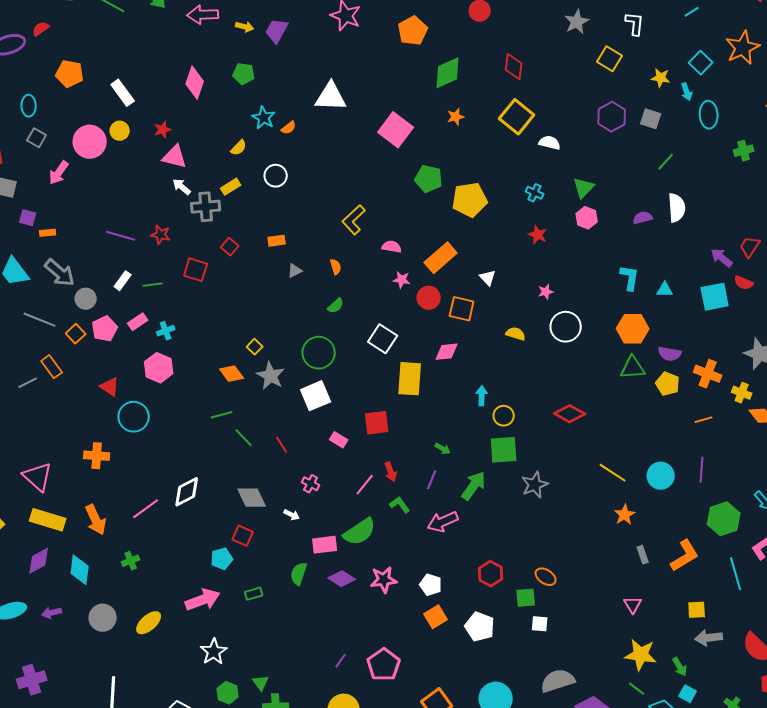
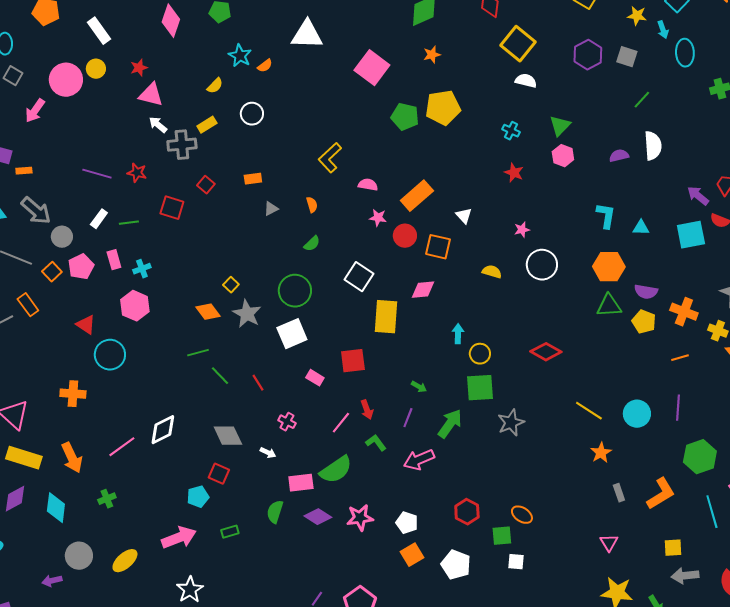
yellow square: (517, 117) -> (518, 44), moved
yellow pentagon: (470, 200) -> (443, 108), moved
pink rectangle: (138, 322) -> (114, 260), turned -72
purple arrow: (52, 613) -> (52, 581), moved

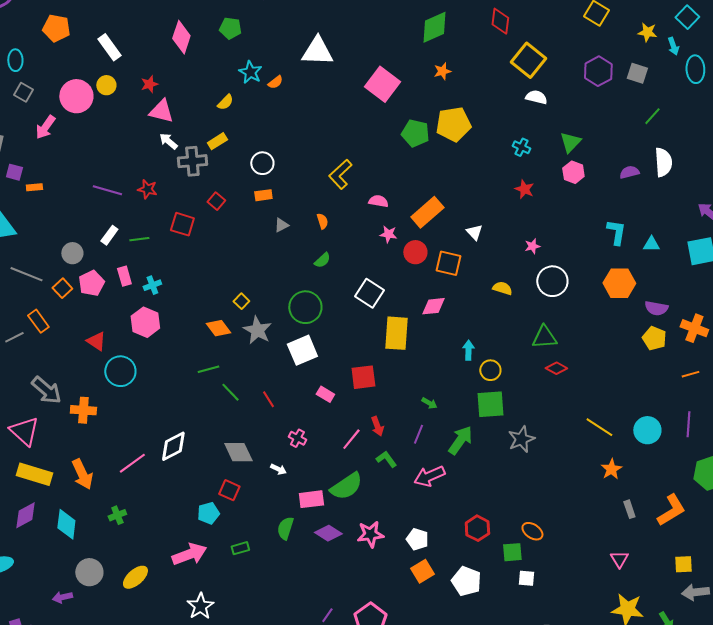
white circle: (252, 114) -> (262, 163), moved
gray arrow: (36, 211) -> (46, 390), moved
green triangle: (609, 306) -> (544, 337), moved
red diamond: (546, 352) -> (556, 368), size x0.7

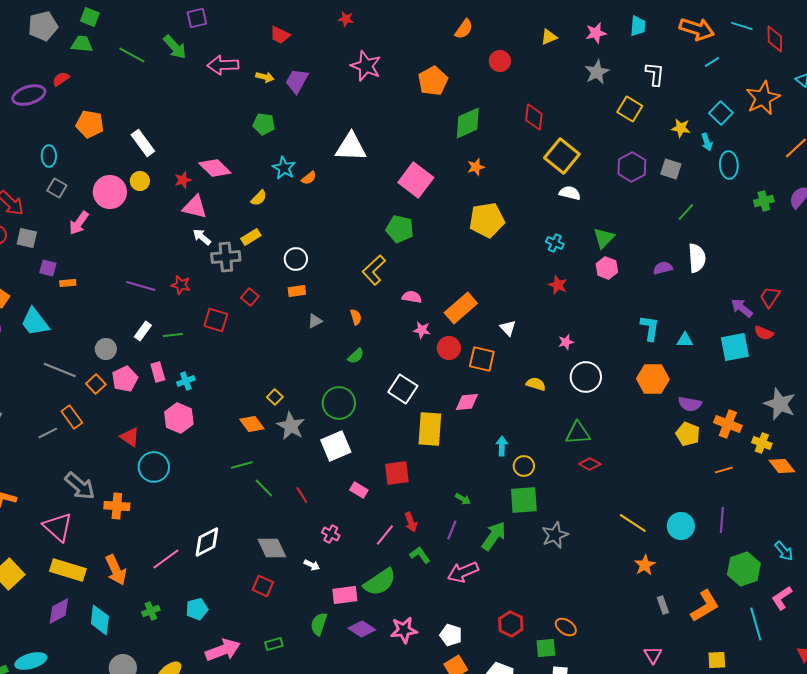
pink diamond: (181, 37) -> (215, 168), moved, turned -64
green pentagon: (415, 133) -> (400, 229), moved
cyan pentagon: (208, 513) -> (197, 609), moved

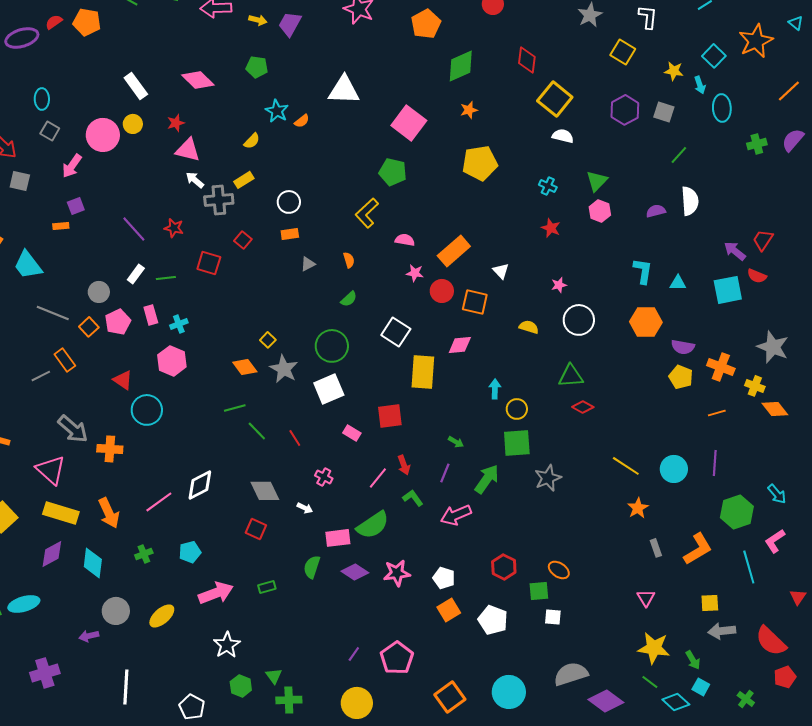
orange pentagon: (90, 124) -> (87, 22), moved
pink diamond: (215, 168) -> (198, 80), moved
purple square: (48, 268) -> (76, 206), moved, turned -36
purple line: (141, 286) -> (134, 229), turned 32

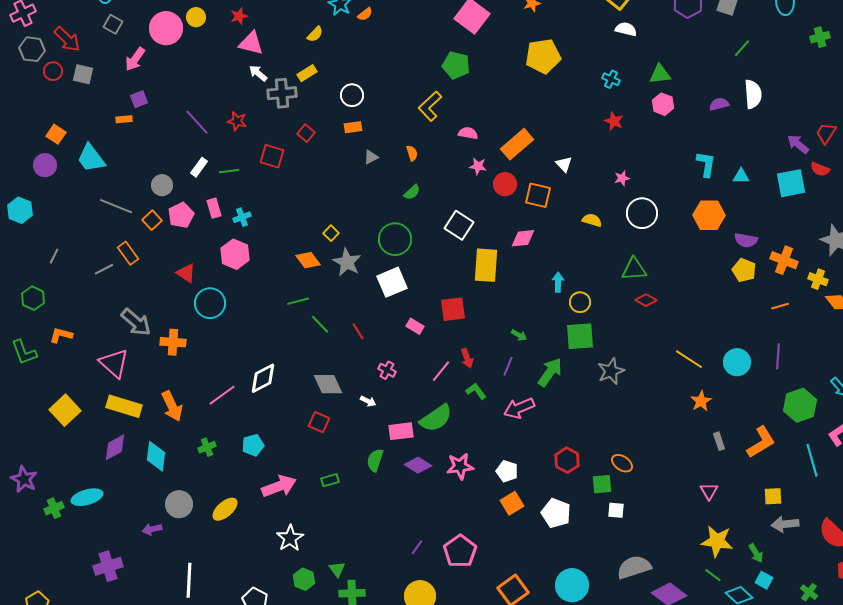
green triangle: (597, 181) -> (660, 74), turned 40

